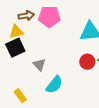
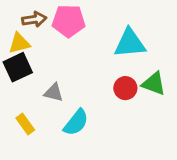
gray triangle: (39, 65) -> (54, 93), turned -32
yellow rectangle: (20, 96) -> (25, 124), moved

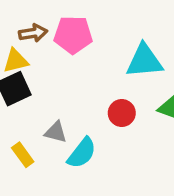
red circle: (125, 88) -> (122, 113), moved
gray triangle: (54, 93) -> (56, 132), moved

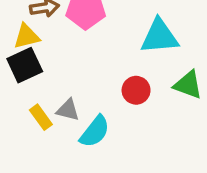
yellow rectangle: (23, 155) -> (41, 117), moved

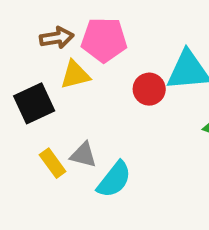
yellow triangle: (27, 36) -> (75, 75), moved
red circle: (136, 90) -> (149, 89), moved

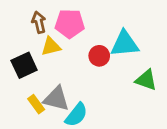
brown arrow: (57, 38) -> (39, 22), turned -95
gray triangle: (83, 155) -> (56, 99), size x1.5

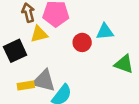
cyan triangle: (125, 44) -> (105, 32), size x0.7
yellow rectangle: (36, 104) -> (26, 86), turned -63

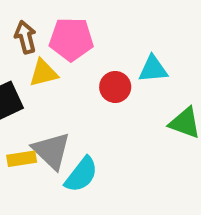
gray triangle: (44, 81) -> (51, 151), turned 30

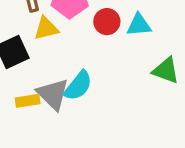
red circle: (115, 87) -> (107, 22), moved
cyan semicircle: (81, 175) -> (78, 86), moved

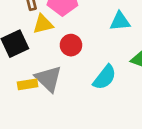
red circle: (107, 22) -> (71, 45), moved
cyan semicircle: (78, 86) -> (105, 77), moved

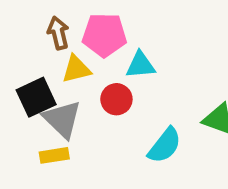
cyan triangle: (120, 21) -> (141, 65), moved
gray triangle: (49, 79) -> (62, 119), moved

